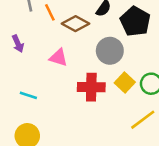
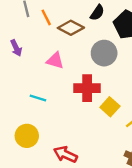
yellow square: (125, 83) -> (110, 107), moved
cyan line: (28, 95) -> (38, 98), moved

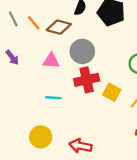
gray circle: (104, 53) -> (82, 51), moved
cyan line: (38, 98) -> (53, 98), moved

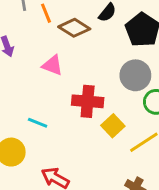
gray circle: (82, 51) -> (135, 75), moved
cyan line: (53, 98) -> (38, 123), moved

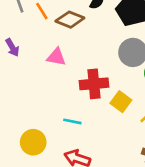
cyan line: (38, 123) -> (72, 121), moved

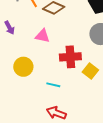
yellow circle: (33, 142) -> (23, 67), moved

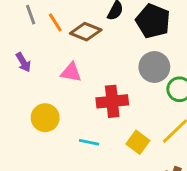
yellow square: (90, 71) -> (138, 142), moved

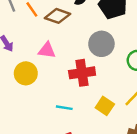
gray circle: (154, 67) -> (101, 44), moved
yellow circle: (45, 118) -> (26, 73), moved

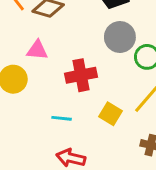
gray circle: (101, 44) -> (120, 37), moved

